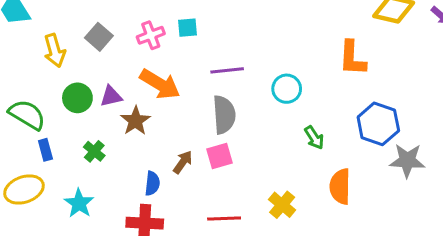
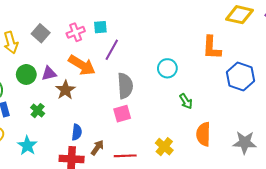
purple line: (227, 70) -> (112, 50), moved, turned -55
blue hexagon: (378, 124) -> (241, 77), moved
gray star: (407, 160) -> (245, 142), moved
brown arrow: (183, 162) -> (97, 148), moved

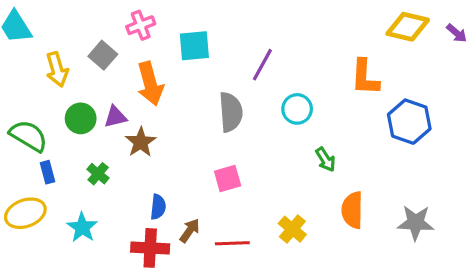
cyan square: (100, 27) -> (194, 46), size x1.5
pink cross: (76, 32) -> (141, 25), moved
purple line: (112, 50) -> (262, 65), moved
orange arrow: (82, 65) -> (150, 84), moved, turned 44
gray semicircle: (125, 86) -> (231, 112), moved

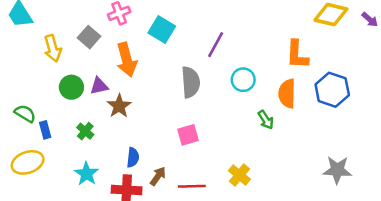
cyan square: (194, 46) -> (162, 30), turned 36
green semicircle: (29, 136) -> (25, 114), moved, size x0.7
orange semicircle: (352, 210) -> (287, 93), moved
cyan star: (82, 227) -> (86, 174), moved

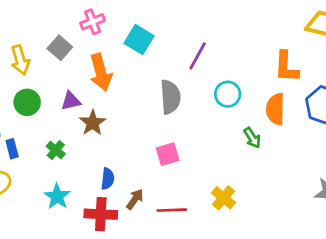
green circle: (71, 87) -> (27, 102), moved

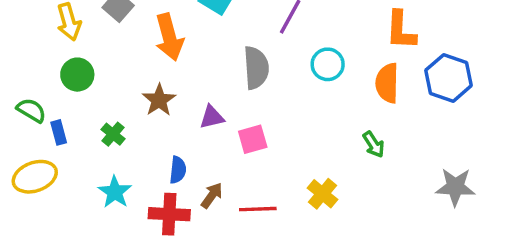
purple triangle: (71, 101) -> (212, 117), moved
green arrow: (252, 138) -> (374, 144), moved

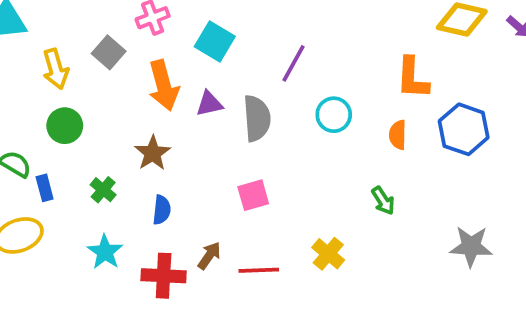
orange semicircle: (387, 83) -> (398, 135), size x0.7
purple triangle: (212, 117) -> (209, 104), moved
blue semicircle: (178, 170) -> (162, 210), moved

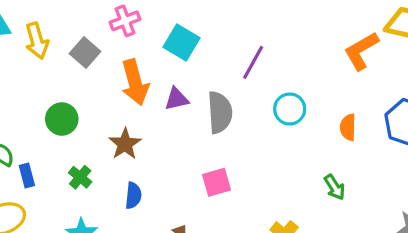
yellow arrow: (56, 69) -> (37, 41), moved
orange L-shape: (412, 78) -> (361, 51), moved, turned 57
green circle: (65, 126) -> (62, 119), moved

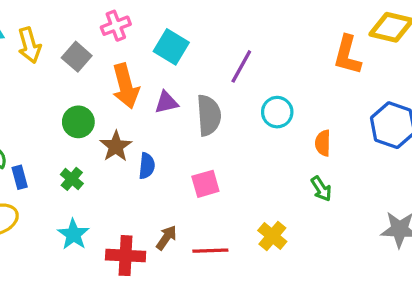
orange L-shape: (361, 51) -> (347, 55), turned -45
green circle: (62, 119) -> (78, 122), moved
orange semicircle: (348, 127) -> (323, 143), moved
blue semicircle: (133, 196) -> (147, 166), moved

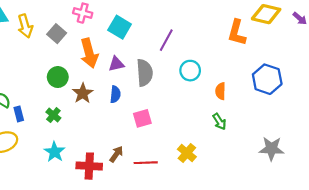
pink cross: (116, 26) -> (83, 13), turned 36
blue semicircle: (147, 166) -> (115, 94), moved

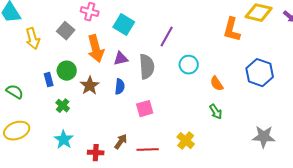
yellow arrow: (25, 26) -> (33, 39), moved
orange semicircle: (221, 91) -> (217, 84), turned -35
blue rectangle: (19, 114) -> (49, 80), moved
red cross: (89, 166) -> (96, 153), size x0.7

